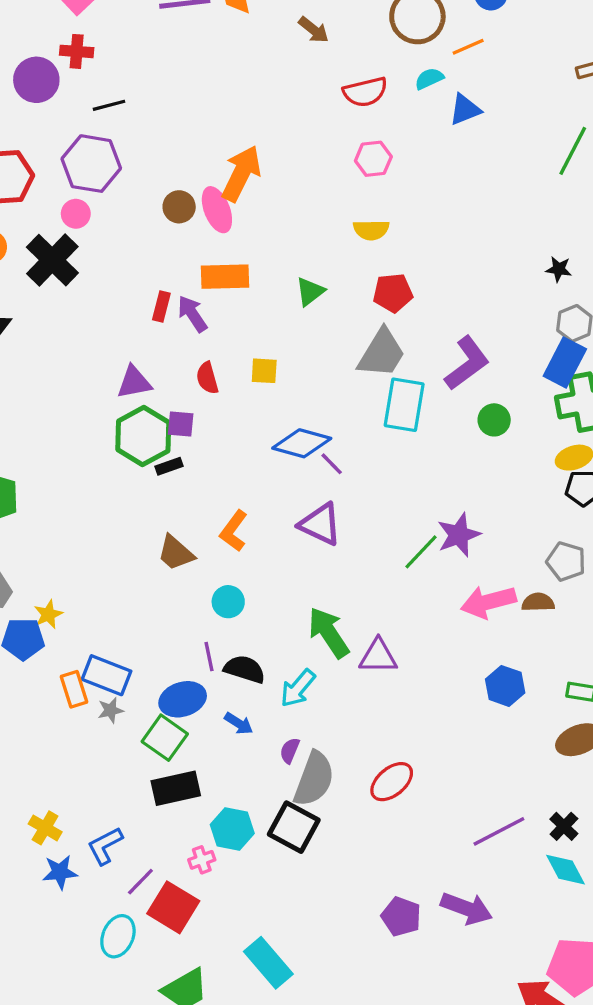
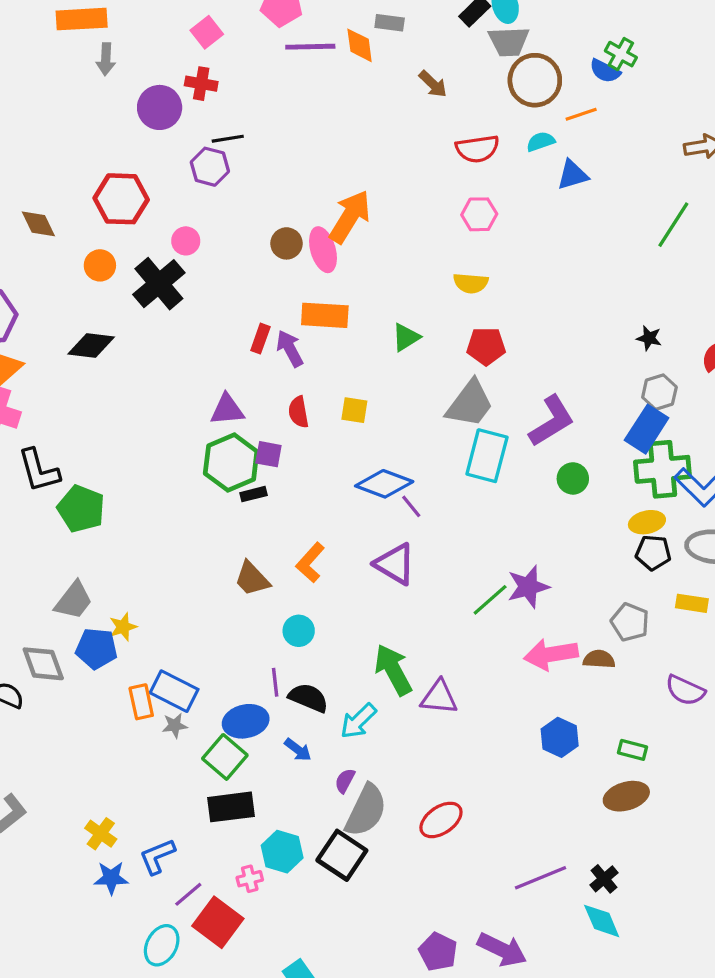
purple hexagon: (91, 164) -> (210, 167), moved, size x0.7

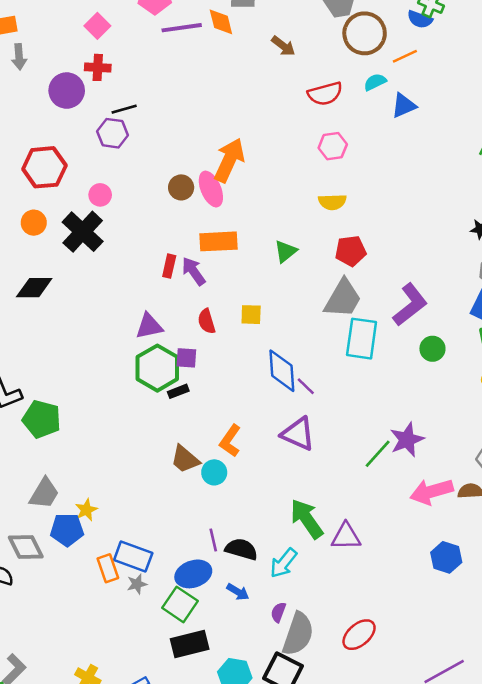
blue diamond: (384, 484) -> (282, 371), turned 72
cyan circle: (299, 631) -> (214, 472), moved

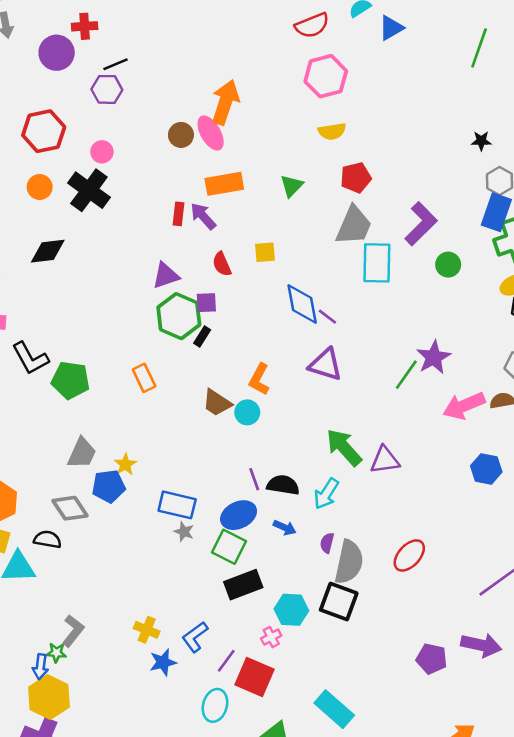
pink hexagon: (333, 146) -> (326, 76), size x1.5
black rectangle: (178, 391) -> (202, 337), turned -30
orange rectangle: (108, 568) -> (144, 378), moved
gray star: (137, 584) -> (184, 532), turned -30

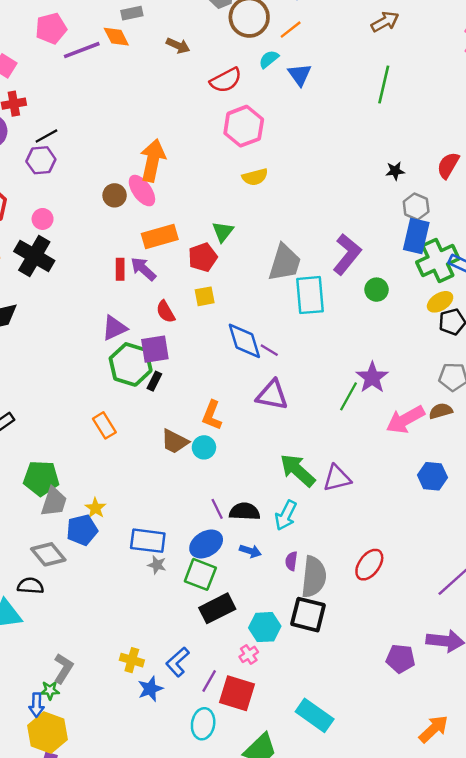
blue triangle: (391, 28) -> (300, 75), turned -30
red pentagon: (356, 178) -> (203, 257), moved
purple square: (206, 303) -> (155, 349), size x1.4
green pentagon: (71, 380) -> (41, 478), moved

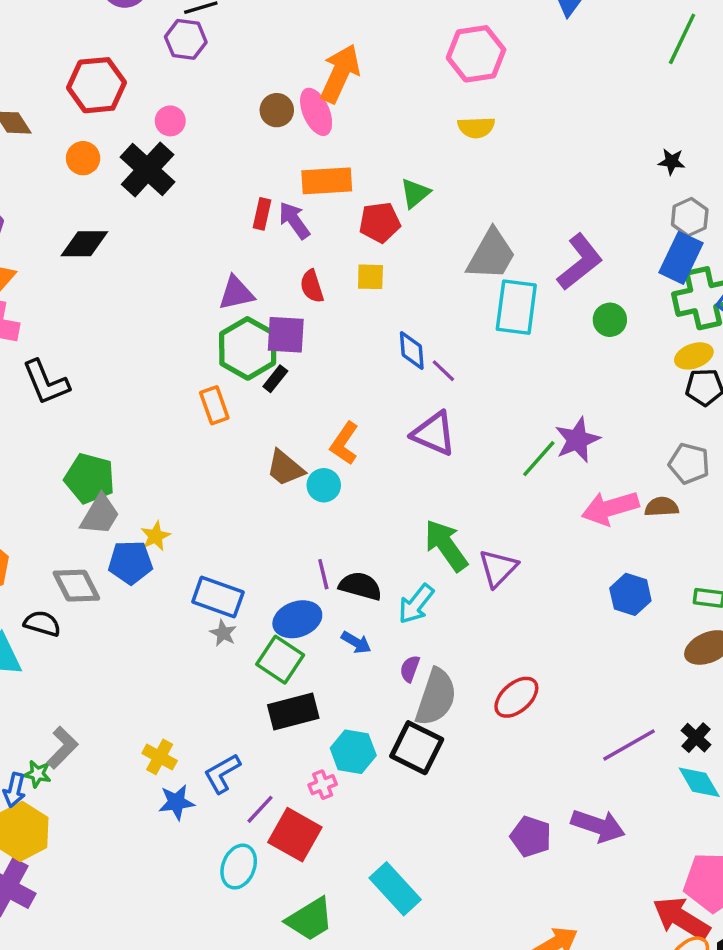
blue diamond: (244, 341) -> (412, 350), size x0.7
orange rectangle: (104, 425) -> (214, 405), moved
purple triangle: (337, 478) -> (498, 568), turned -44

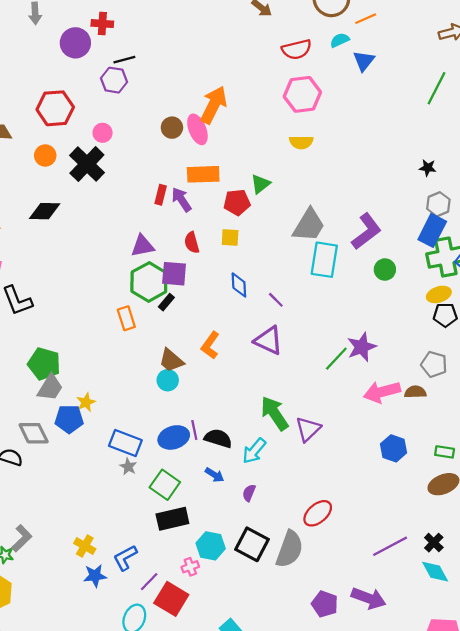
blue diamond: (412, 350) -> (239, 285), moved
cyan circle: (324, 485) -> (168, 380), moved
blue ellipse: (297, 619) -> (174, 437), moved
gray semicircle: (436, 697) -> (290, 549), moved

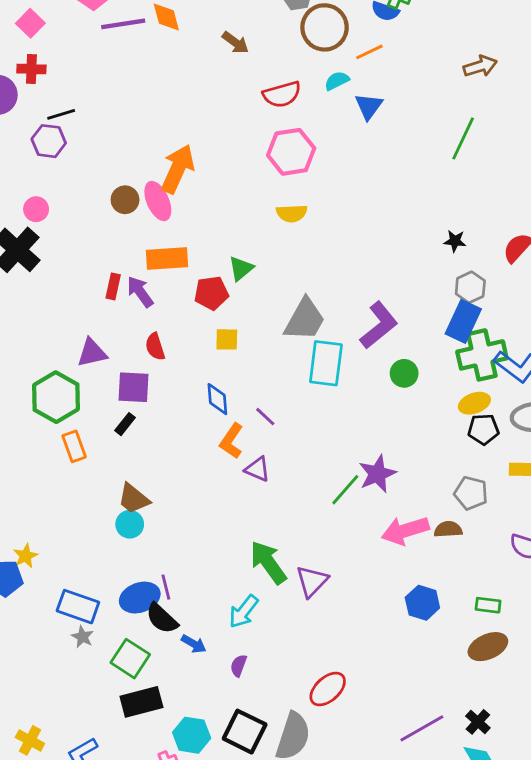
yellow square: (230, 238) -> (227, 339), moved
green hexagon: (149, 282) -> (56, 397), moved
purple triangle: (268, 340) -> (258, 469), size x0.7
orange L-shape: (210, 345) -> (231, 441), moved
black semicircle: (218, 438) -> (162, 618), moved, turned -152

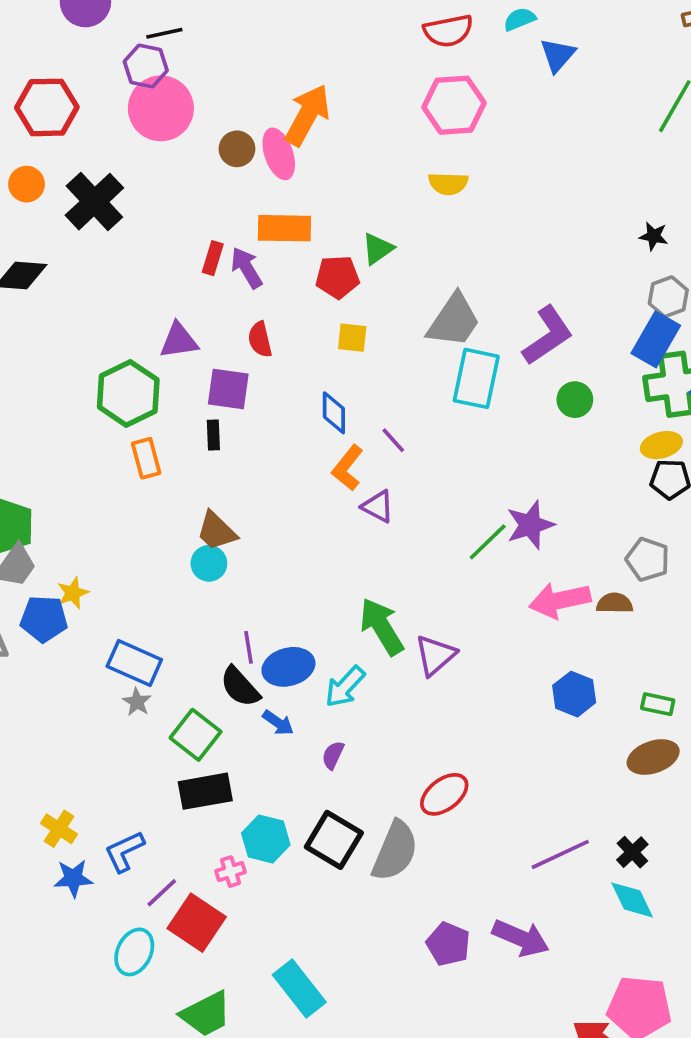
pink circle: (36, 209) -> (161, 108), moved, size x2.0
black rectangle: (125, 424) -> (213, 435), turned -45
blue ellipse: (140, 598) -> (288, 667), moved

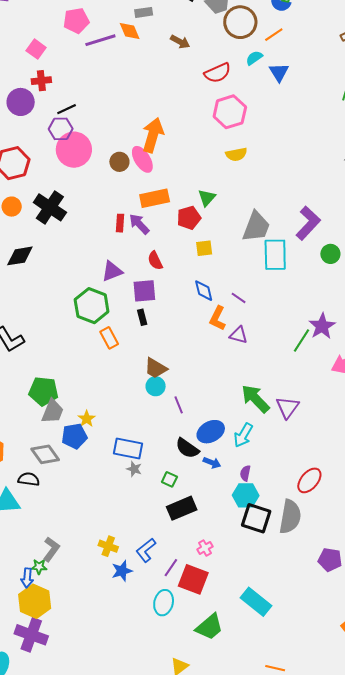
purple line: (248, 647) -> (179, 405), moved
green square: (196, 735) -> (169, 479), size x0.6
cyan hexagon: (266, 839) -> (246, 495), moved

